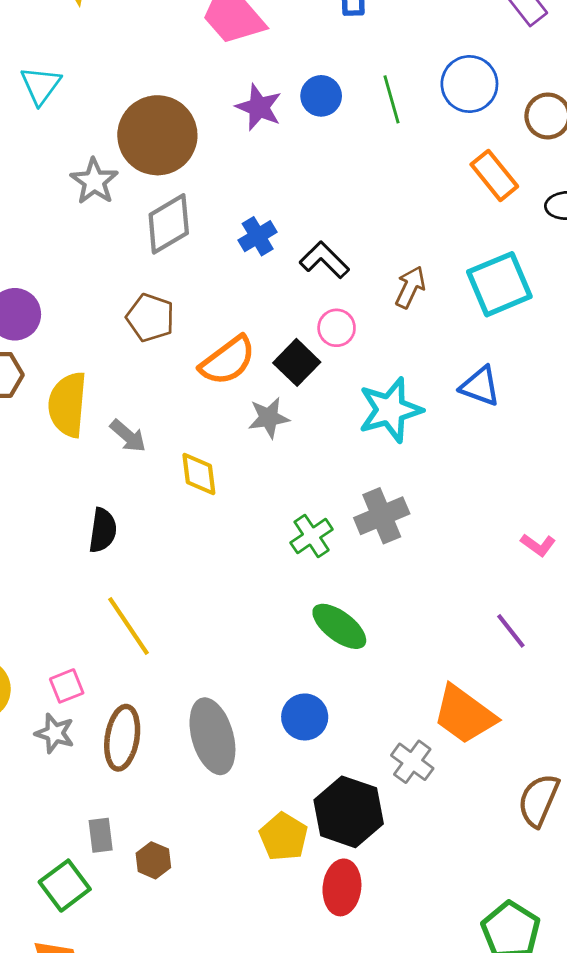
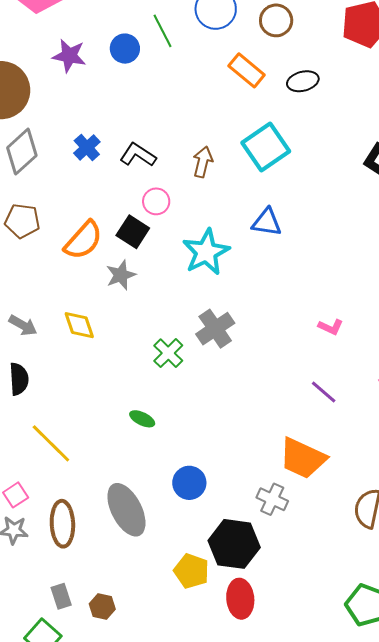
blue circle: (321, 96) -> (125, 49), moved
gray arrow: (128, 436) -> (23, 325), moved
green ellipse: (339, 626) -> (142, 419), moved, size x0.6

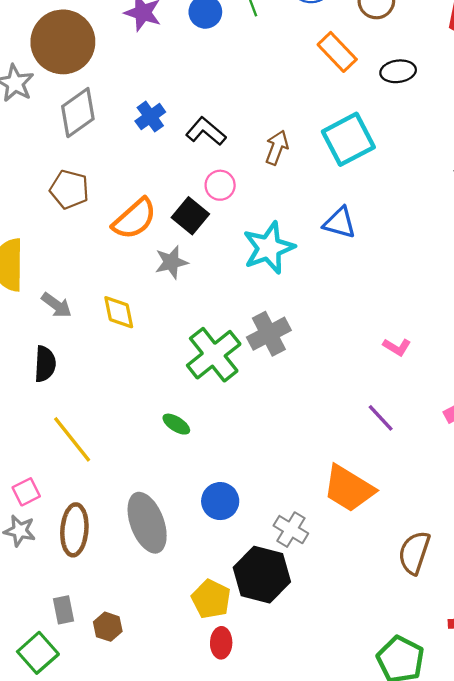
green cross: (168, 353) -> (214, 355), size x1.6
gray cross: (272, 499) -> (291, 530), moved
red ellipse: (240, 599) -> (221, 643), moved, size x0.7

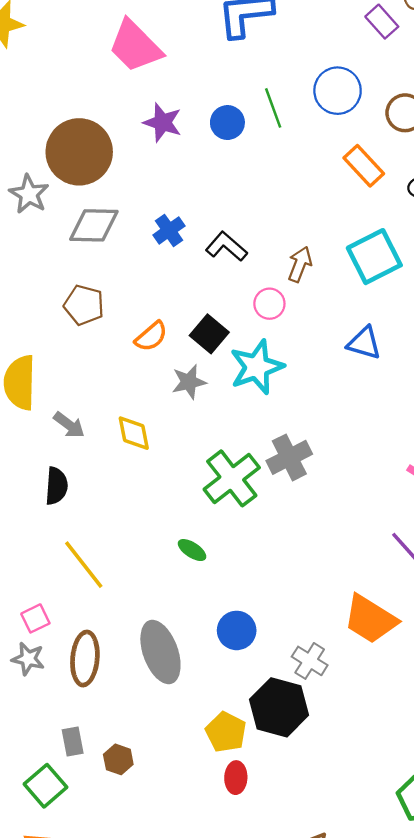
gray diamond: (78, 113) -> (94, 225), turned 36
pink circle: (220, 185) -> (269, 304), moved
orange semicircle: (134, 219) -> (151, 336), size x0.7
cyan star: (269, 248) -> (257, 367), moved

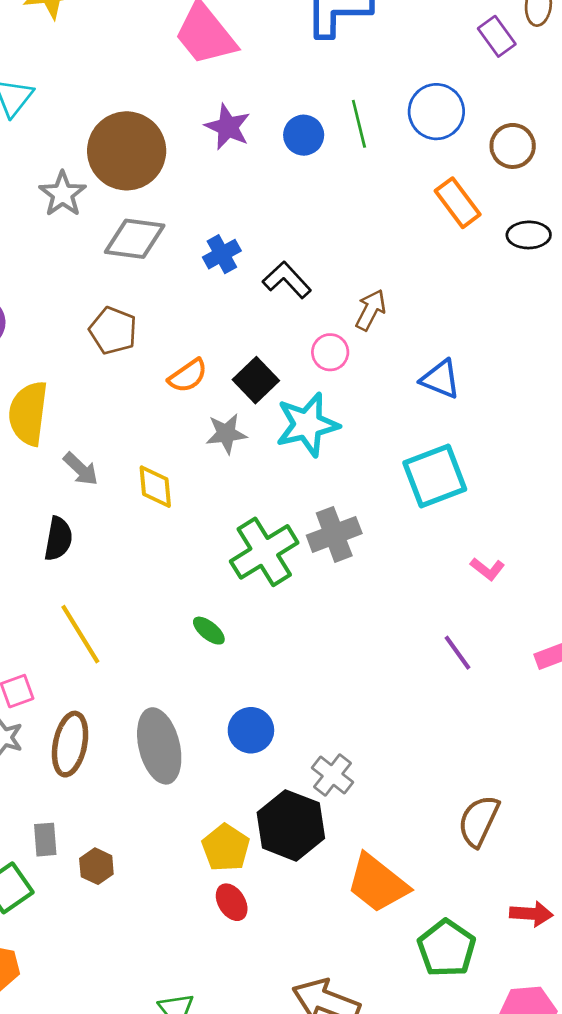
cyan square: (374, 257) -> (435, 476), moved
blue triangle: (364, 343) -> (440, 379), moved
orange trapezoid: (370, 619) -> (377, 883), moved
red ellipse: (236, 778) -> (232, 902), turned -40

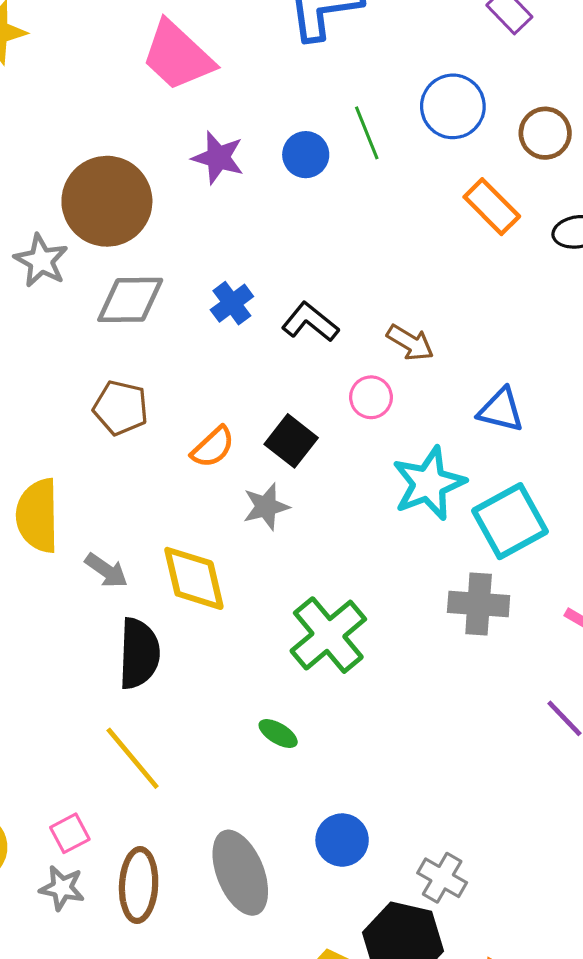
brown arrow: (371, 310) -> (410, 343), turned 102
cyan star: (307, 425) -> (429, 483), moved
yellow diamond: (155, 487) -> (194, 578), size x1.4
gray cross: (334, 534) -> (479, 604), moved, turned 33
black semicircle: (58, 539) -> (139, 653), moved, size x1.4

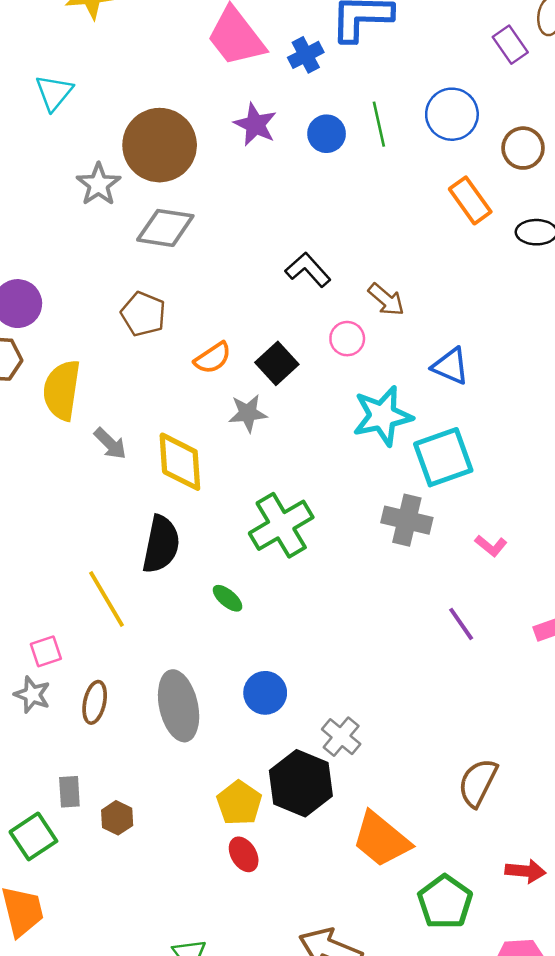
blue cross: (232, 303) -> (306, 55), moved
black semicircle: (139, 653) -> (161, 544), moved
brown ellipse: (139, 885) -> (95, 702), size x0.7

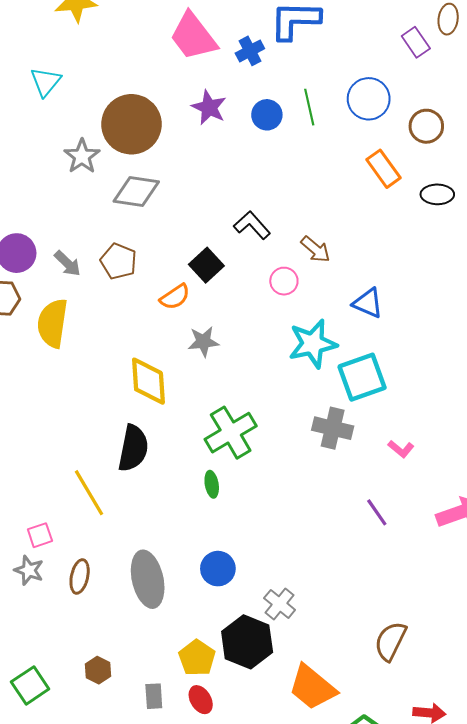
black square: (277, 363) -> (206, 265), moved
gray arrow: (110, 444) -> (68, 264), moved
green ellipse: (228, 598) -> (212, 484), moved, turned 40
gray rectangle: (69, 792) -> (154, 696), moved

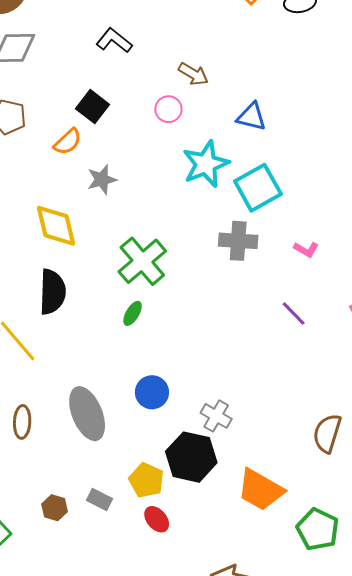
black L-shape: (252, 225) -> (114, 40), moved
green ellipse: (212, 484) -> (133, 313), turned 50
gray rectangle: (154, 696) -> (100, 500), moved, turned -50

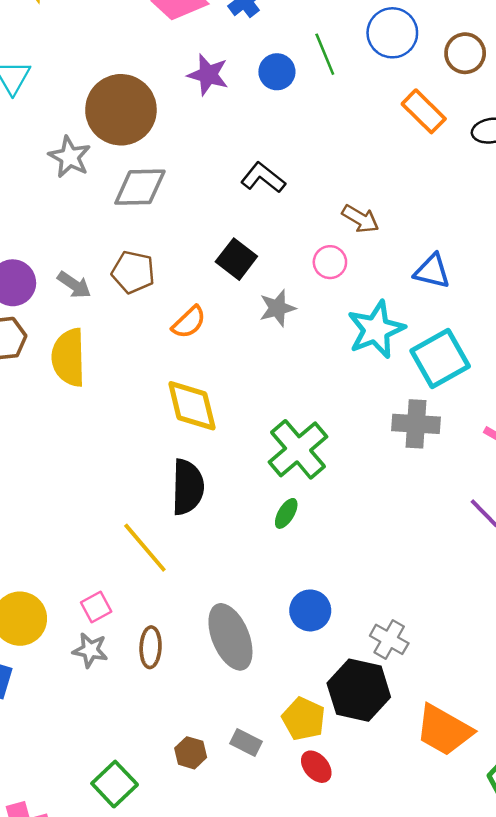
orange semicircle: (68, 142) -> (189, 322), moved
gray star: (102, 180) -> (277, 308), moved

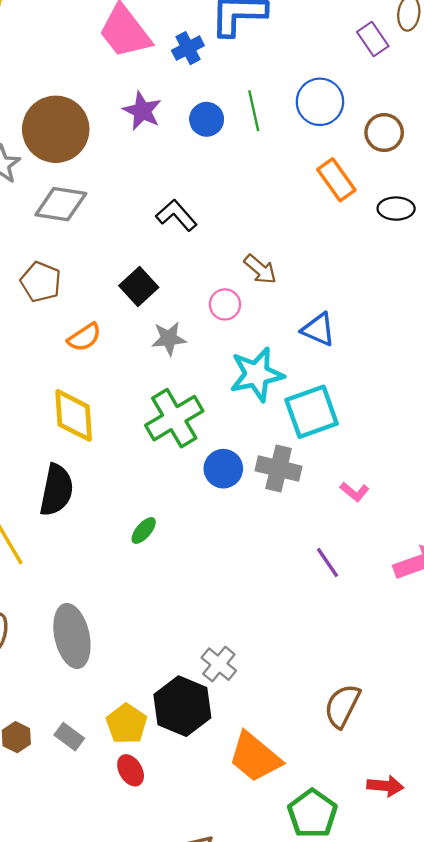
green cross: (298, 449) -> (174, 418), moved
blue circle: (310, 610) -> (223, 469), moved

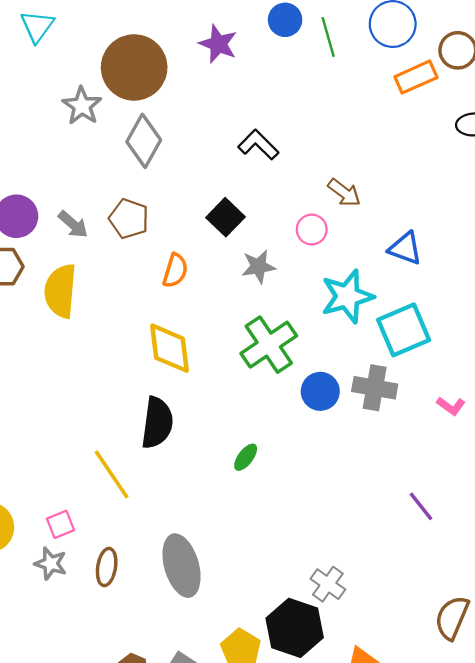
blue circle: (207, 119) -> (285, 20), moved
orange rectangle: (336, 180) -> (416, 77), moved, turned -75
gray diamond: (61, 204) -> (144, 141), turned -66
orange semicircle: (84, 337) -> (175, 271), turned -36
purple line: (327, 562) -> (421, 506), moved

